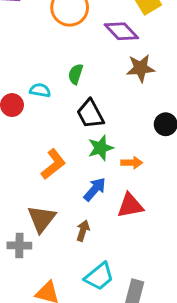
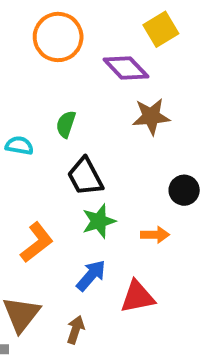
orange arrow: (132, 163) -> (155, 235), moved

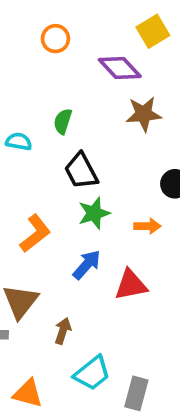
orange circle: (58, 37) -> (55, 39), size x0.6
brown arrow: (76, 330) -> (63, 331), moved

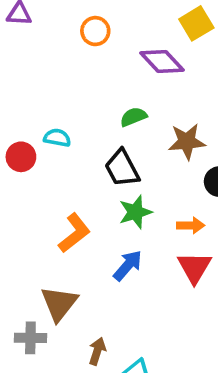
brown star: (144, 114) -> (187, 142), moved
green semicircle: (63, 121) -> (133, 117), moved, turned 50
red triangle: (131, 285) -> (194, 267), moved, turned -48
brown arrow: (63, 331) -> (97, 351), moved

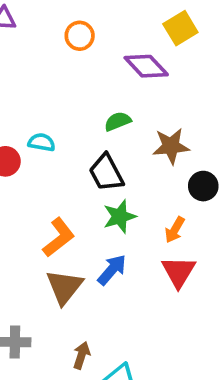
orange arrow: (191, 225) -> (175, 230), turned 120
brown triangle: (59, 304) -> (64, 287), moved

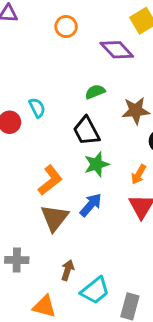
cyan semicircle: (42, 142) -> (37, 108), turned 54

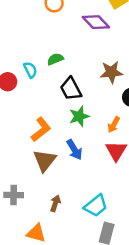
green semicircle: (95, 92) -> (55, 59), moved
blue arrow: (91, 205) -> (74, 150), turned 108
cyan trapezoid: (95, 290) -> (96, 206), moved

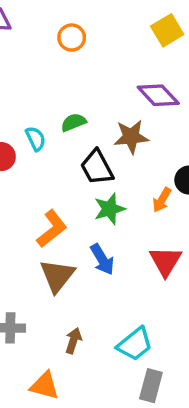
purple diamond: (96, 22) -> (158, 95), moved
brown star: (111, 72) -> (131, 137), moved
orange arrow: (114, 125) -> (162, 200), moved

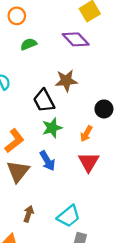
orange circle: (72, 38) -> (17, 16), moved
purple diamond: (158, 95) -> (76, 39), moved
green semicircle: (73, 122) -> (29, 44), moved
orange arrow: (162, 200) -> (86, 134), moved

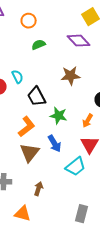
black trapezoid: (44, 101) -> (37, 97), moved
green star: (52, 128) -> (59, 116), turned 30
cyan trapezoid: (69, 216) -> (76, 167), moved

